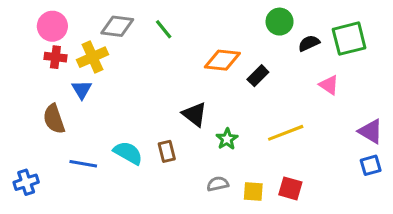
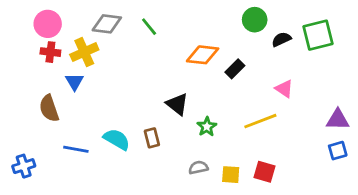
pink triangle: (329, 85) -> (284, 89), moved
purple triangle: (371, 131) -> (338, 120), turned -30

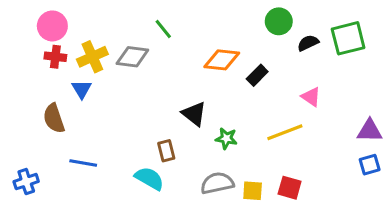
gray diamond: (107, 24) -> (132, 57), moved
green star: (207, 127) -> (226, 138), turned -30
cyan semicircle: (117, 139) -> (149, 178), moved
gray semicircle: (198, 167) -> (217, 183), size x1.5

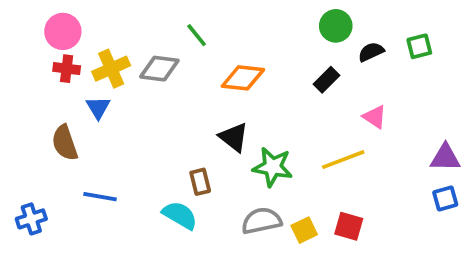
green square: (348, 38) -> (419, 46), size x0.6
orange diamond: (222, 60) -> (243, 78), moved
black rectangle: (257, 75) -> (326, 80), moved
green star: (226, 138) -> (273, 167), size x1.5
yellow square: (253, 191) -> (304, 230), turned -30

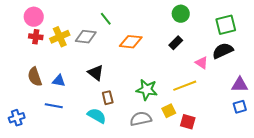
green square: (419, 46) -> (226, 25), size x1.5
black semicircle: (371, 52) -> (223, 51), moved, size x1.5
blue triangle: (98, 108) -> (59, 81), moved, turned -48
black triangle: (234, 137) -> (96, 73), moved
yellow square: (304, 230) -> (169, 111), moved

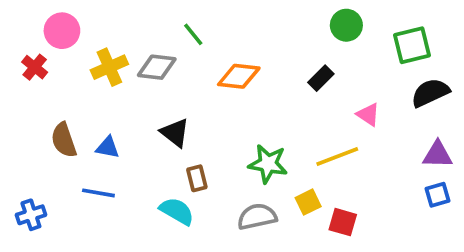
green circle: (181, 14) -> (346, 25), moved
red cross: (36, 37) -> (35, 67), moved, turned 32
black semicircle: (223, 51) -> (430, 93), moved

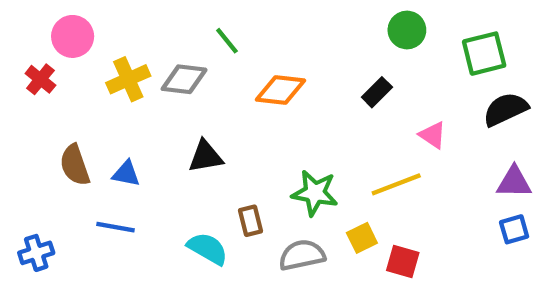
black triangle: (175, 133) -> (205, 156), turned -48
brown rectangle: (197, 178) -> (250, 221), moved

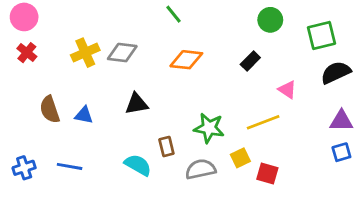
pink circle: (73, 36) -> (24, 17), moved
green line: (227, 41) -> (174, 14), moved
blue line: (115, 227) -> (70, 166), moved

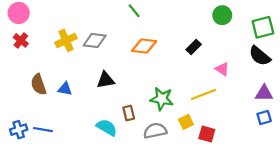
green circle: (270, 20) -> (222, 15), moved
green square: (322, 35) -> (263, 27), moved
black semicircle: (336, 72) -> (260, 56), turned -115
blue line: (70, 166) -> (43, 130), moved

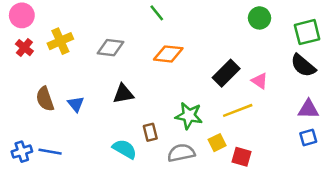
yellow cross: (66, 40) -> (60, 41), moved
black rectangle: (194, 47) -> (226, 73), moved, size x1.5
blue triangle: (65, 89) -> (76, 104), turned 40

